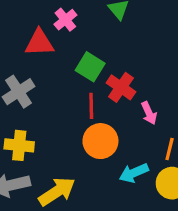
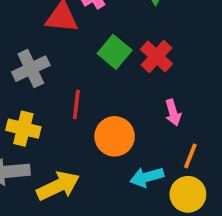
red cross: (121, 87) -> (156, 56), moved
red line: (91, 106) -> (76, 105), moved

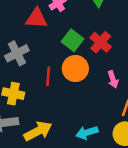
orange circle: (115, 136) -> (75, 68), moved
cyan arrow: (147, 177) -> (87, 133), moved

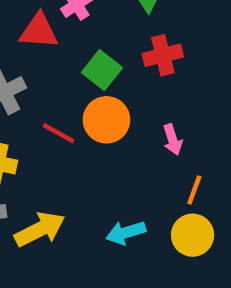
red cross: (101, 42) -> (163, 55), moved, turned 35
red line: (48, 76) -> (59, 133), turned -66

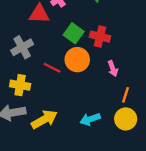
red cross: (163, 55) -> (100, 37), moved, turned 30

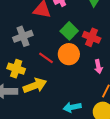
yellow arrow: (44, 119) -> (35, 86), moved

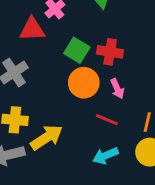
red line: (46, 58) -> (107, 120), moved
pink arrow: (98, 67) -> (117, 89), moved

